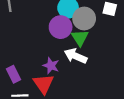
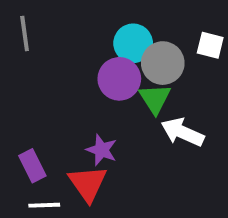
white arrow: (76, 56) -> (182, 132), moved

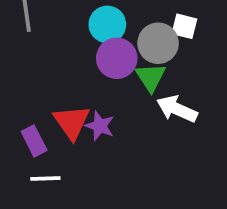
cyan circle: (133, 43) -> (107, 24), moved
white square: (210, 45) -> (184, 26), moved
red triangle: (88, 184) -> (72, 122), moved

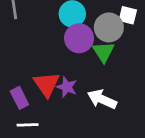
white arrow: (177, 109) -> (102, 99), moved

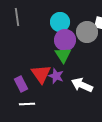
green triangle: (103, 52) -> (63, 55), moved

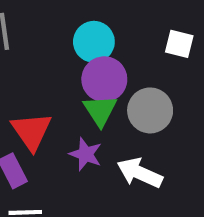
gray circle: (87, 32) -> (150, 110), moved
red triangle: (41, 74) -> (31, 131), moved

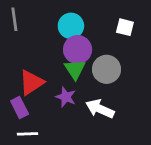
red triangle: (31, 131) -> (31, 82), turned 32

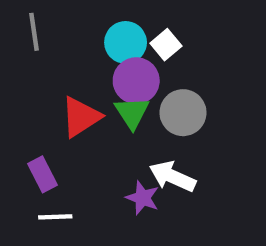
white square: (125, 27) -> (166, 45), moved, turned 36
red triangle: (31, 82) -> (81, 117), moved
purple star: (66, 97) -> (143, 198), moved

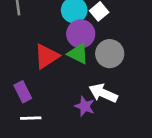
green triangle: (132, 113) -> (78, 54), turned -30

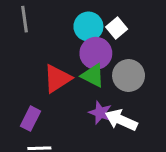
purple rectangle: (23, 92) -> (30, 119), turned 54
purple star: (85, 106) -> (100, 113), moved

